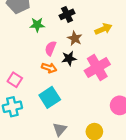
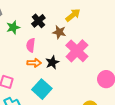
black cross: (67, 14) -> (38, 21), moved
brown star: (75, 38) -> (59, 32), moved
black star: (69, 58) -> (52, 62), moved

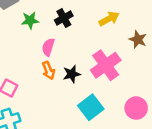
brown star: (59, 32) -> (138, 40), moved
orange arrow: (34, 63) -> (48, 70), turned 56
cyan square: (42, 89) -> (91, 107), moved

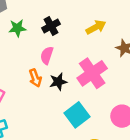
pink semicircle: (48, 47) -> (47, 55), moved

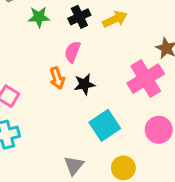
yellow arrow: (96, 27) -> (115, 19), moved
pink cross: (92, 73) -> (146, 79), moved

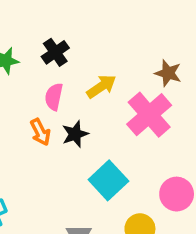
yellow arrow: (115, 19) -> (101, 86), moved
pink circle: (159, 130) -> (177, 194), moved

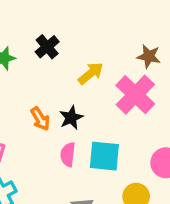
pink semicircle: (54, 97) -> (68, 154), moved
cyan square: (108, 180) -> (104, 156), turned -36

